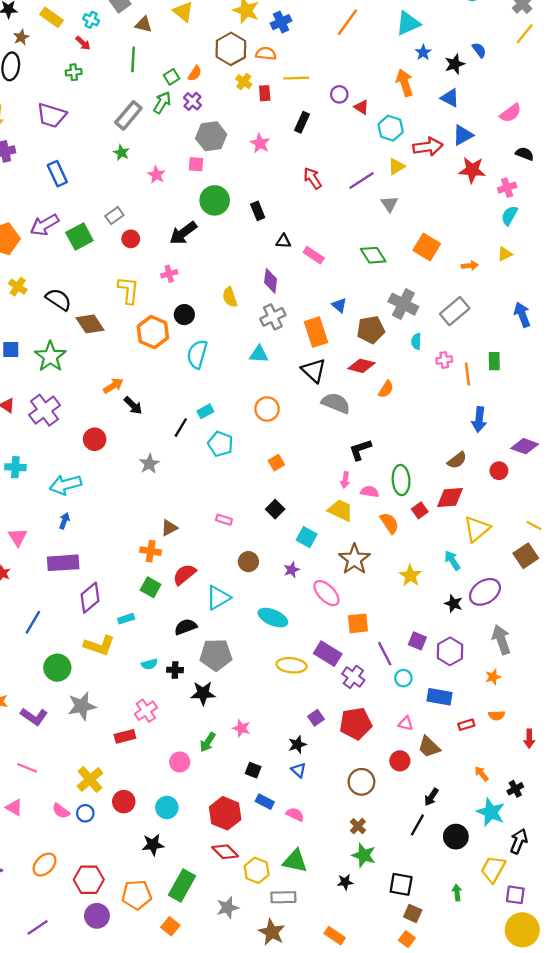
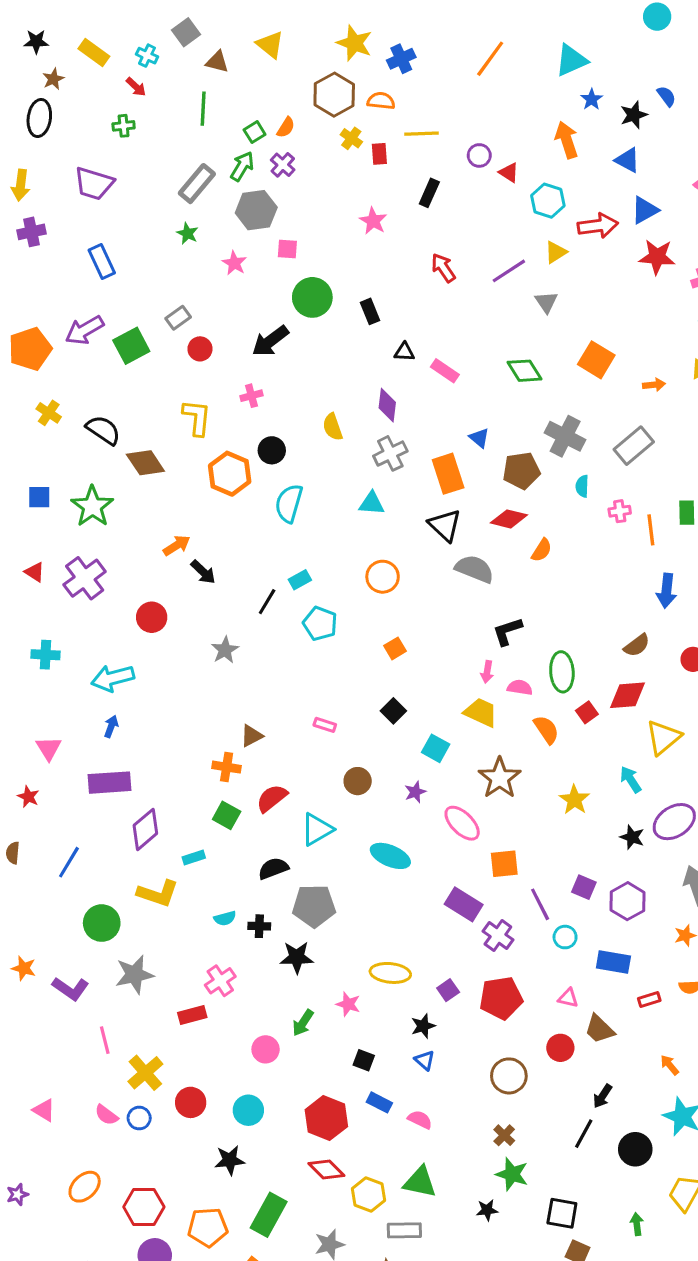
gray hexagon: (211, 136) -> (256, 210), moved
yellow ellipse: (292, 665) -> (390, 973), moved
pink line: (27, 768) -> (105, 1040), moved, turned 54

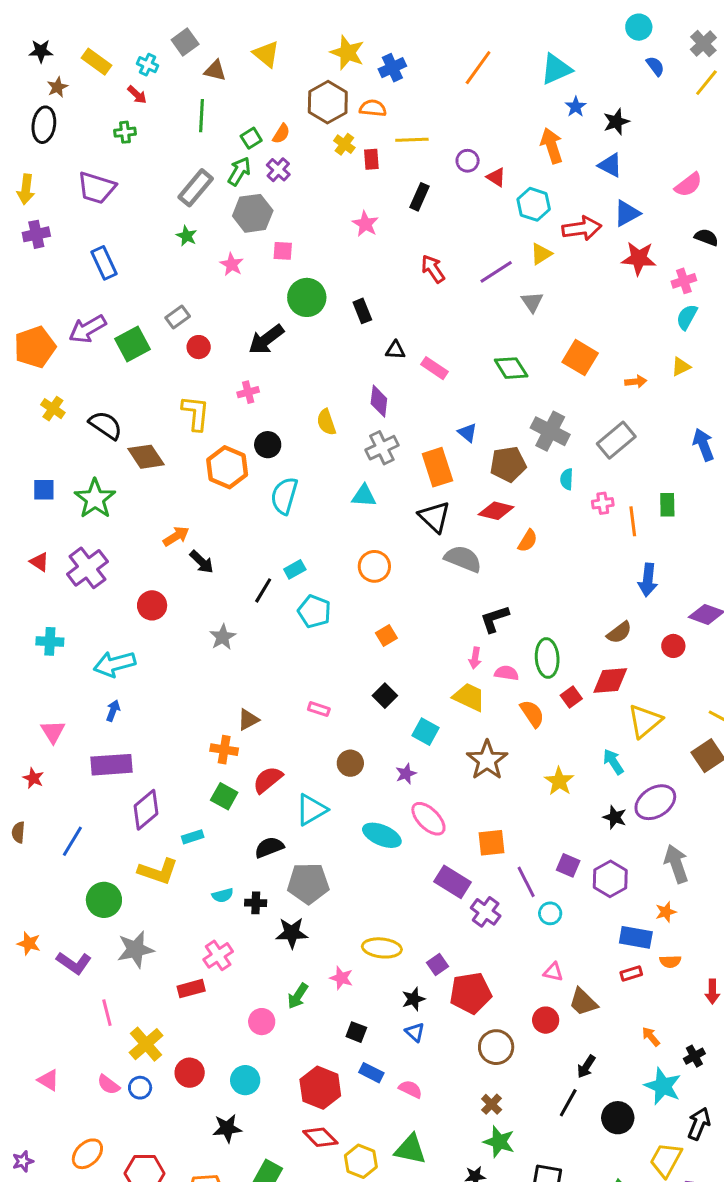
blue semicircle: (666, 96) -> (655, 66), moved
pink ellipse: (462, 823) -> (428, 819), moved
blue rectangle: (613, 962) -> (636, 937), moved
red pentagon: (501, 998) -> (471, 993), moved

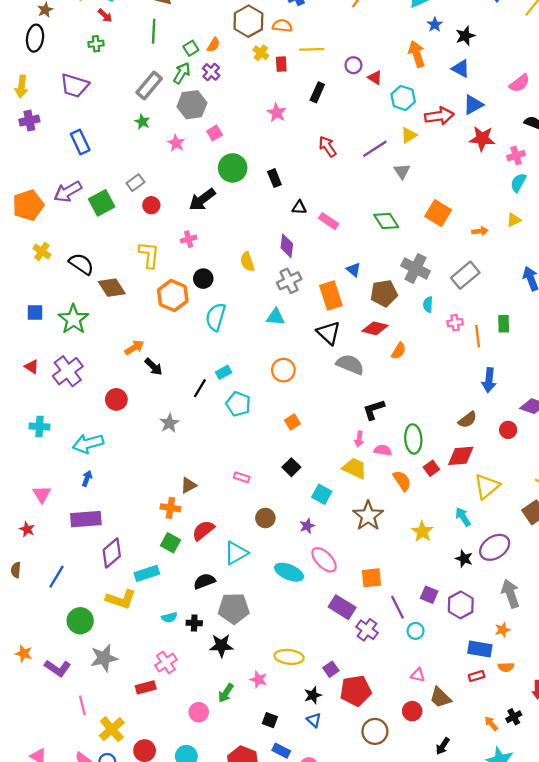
pink square: (283, 251) -> (215, 133), turned -35
cyan rectangle: (193, 837) -> (147, 573), size x1.5
black cross: (694, 1056) -> (514, 717), moved

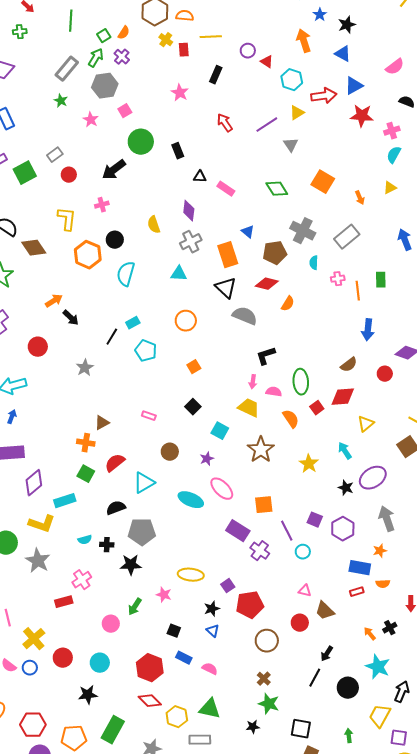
orange arrow: (480, 231) -> (360, 198), turned 72
yellow triangle: (487, 486) -> (366, 424), size x0.7
gray star: (104, 658) -> (38, 561), moved, turned -30

